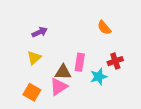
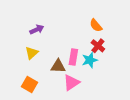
red cross: (115, 61) -> (98, 46), moved, turned -32
cyan star: (99, 77) -> (90, 60), moved
pink triangle: (59, 87) -> (71, 83), moved

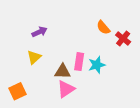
red cross: (98, 46) -> (123, 38), moved
pink triangle: (71, 83) -> (66, 89), moved
orange square: (30, 85) -> (17, 91), moved, turned 35

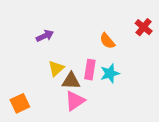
orange semicircle: (103, 27) -> (107, 41), moved
red cross: (123, 38) -> (144, 27), moved
yellow triangle: (34, 57) -> (56, 68), moved

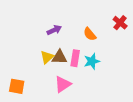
purple arrow: (45, 36) -> (54, 30), moved
brown triangle: (71, 81) -> (59, 57), moved
orange square: (20, 103) -> (17, 86), turned 35

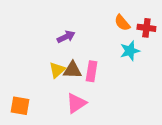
red cross: (120, 23) -> (146, 28), turned -32
orange semicircle: (90, 34) -> (122, 23), moved
cyan star: (92, 61) -> (130, 51), moved

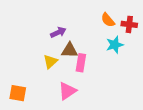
brown triangle: (72, 70) -> (70, 50), moved

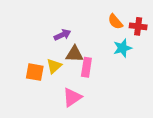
orange square: (18, 93) -> (35, 72), moved

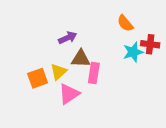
red cross: (138, 26) -> (150, 44), moved
orange square: (35, 72) -> (38, 78), turned -30
pink triangle: (72, 97) -> (69, 94), moved

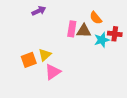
purple arrow: (68, 38) -> (39, 11), moved
brown triangle: (81, 59) -> (84, 31), moved
pink rectangle: (94, 73) -> (72, 29), moved

